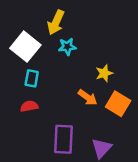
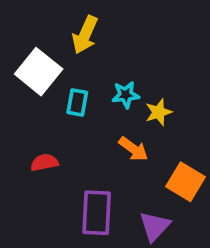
cyan star: (67, 47) -> (126, 95), moved
cyan rectangle: (32, 78) -> (77, 102), moved
orange square: (118, 104) -> (186, 182), moved

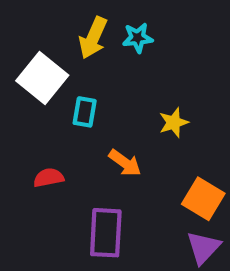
cyan star: (126, 95) -> (138, 38), moved
orange arrow: (133, 149) -> (125, 163), moved
purple triangle: (155, 226) -> (203, 248), moved

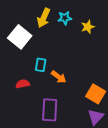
cyan rectangle: (85, 112) -> (41, 65), moved
yellow star: (174, 123) -> (88, 27), moved

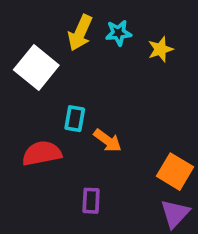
red semicircle: (23, 84) -> (42, 153), size x1.5
purple rectangle: (50, 110) -> (91, 201), size x0.6

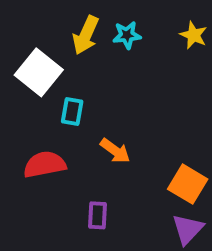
yellow star: (160, 49) -> (194, 35), moved, turned -30
cyan rectangle: (75, 119) -> (72, 112), moved

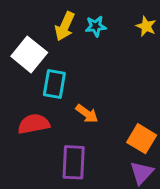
cyan rectangle: (72, 112) -> (54, 84), size x1.4
purple rectangle: (97, 215) -> (74, 162), size x1.6

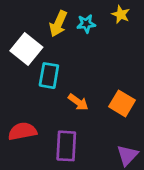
yellow star: (146, 26) -> (121, 14), moved
red semicircle: (34, 124) -> (22, 131), moved
orange square: (142, 139) -> (122, 103), moved

